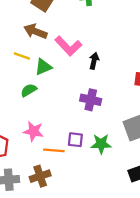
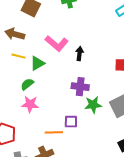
brown arrow: (35, 31) -> (15, 34), moved
pink star: (33, 131) -> (30, 104), moved
green star: (101, 144) -> (93, 105), moved

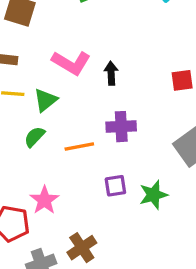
pink star: (30, 104) -> (44, 200), moved, turned -30
green star: (93, 105) -> (153, 195), moved
orange line: (54, 132) -> (79, 146), moved

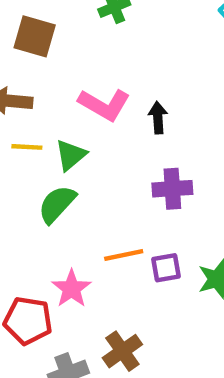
green semicircle: (35, 137) -> (57, 204), size x1.4
orange line: (79, 146) -> (124, 255), moved

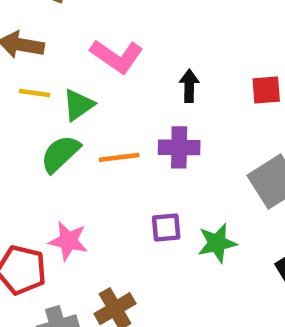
black arrow: (158, 118) -> (189, 86), moved
orange line: (124, 255) -> (119, 157), moved
pink star: (71, 289) -> (68, 241), turned -30

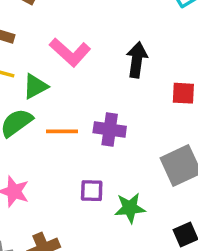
black arrow: (189, 86) -> (137, 60), moved, size x1.4

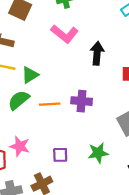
pink L-shape: (70, 52) -> (65, 34), moved
purple square: (92, 191) -> (60, 155), moved

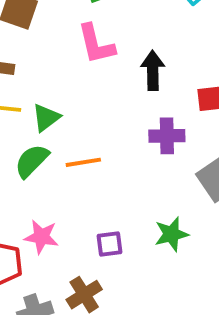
pink L-shape: (65, 34) -> (96, 44), turned 44
purple cross: (82, 101) -> (167, 136), moved

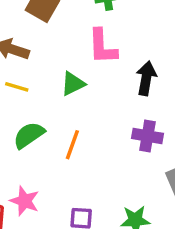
green triangle: (46, 118) -> (73, 84), moved
orange line: (83, 162) -> (72, 145), turned -72

